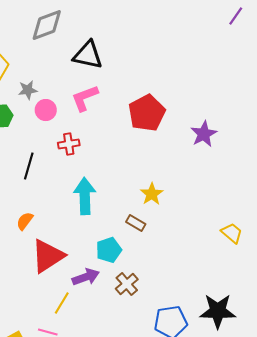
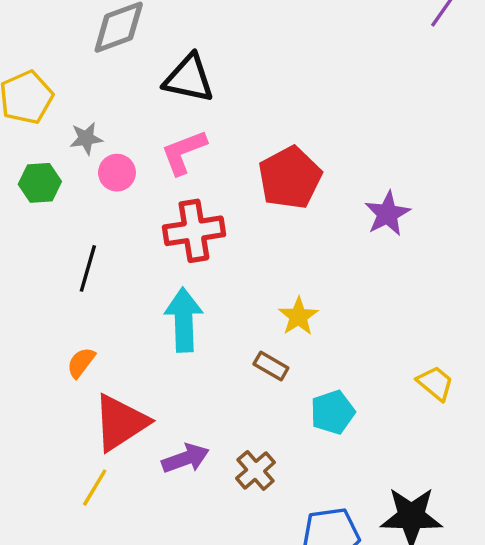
red cross: (69, 144) -> (194, 231), moved, size x1.6
cyan pentagon: (109, 250) -> (333, 412), moved
yellow line: (62, 303) -> (95, 488), moved

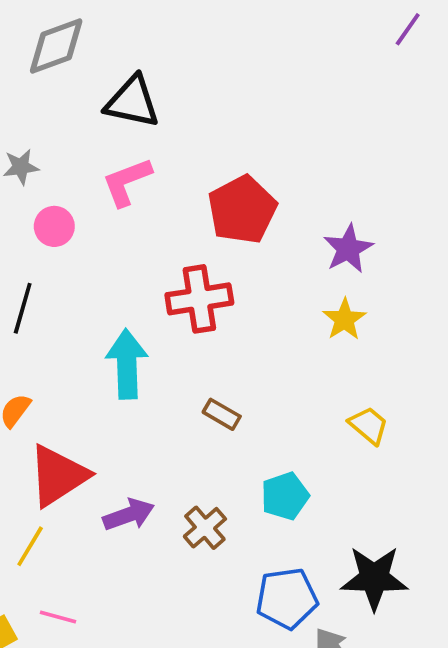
pink circle: (117, 173) -> (54, 226), moved
red cross: (194, 231) -> (199, 299), moved
yellow star: (298, 316) -> (344, 319), moved
yellow trapezoid: (435, 383) -> (369, 425), moved
cyan pentagon: (333, 412) -> (285, 496), moved

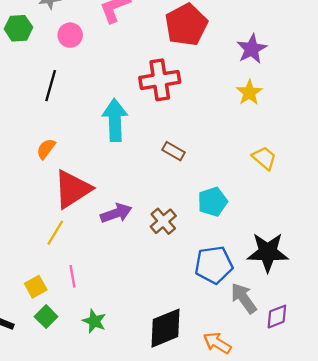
pink line: (58, 617) -> (72, 276), turned 65

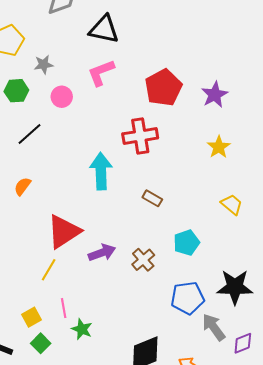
purple star: (252, 49) -> (215, 95), moved
black line: (51, 86) -> (30, 134), moved, turned 32
orange semicircle: (46, 149) -> (22, 186), moved
green star: (94, 321) -> (82, 329), moved

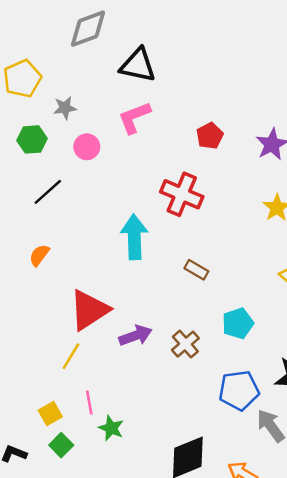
red pentagon: (163, 88) -> (210, 136), size x0.6
red cross: (140, 136) -> (182, 194), turned 32

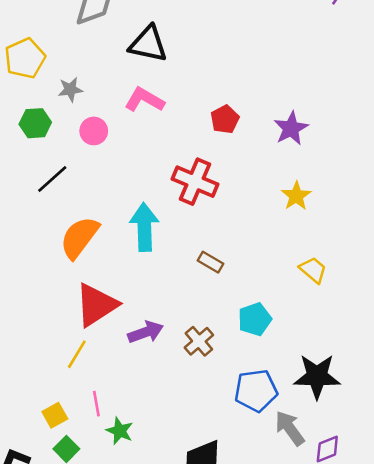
pink L-shape: (134, 118) -> (144, 100), turned 51
orange semicircle: (39, 255) -> (79, 237), moved, size x1.8

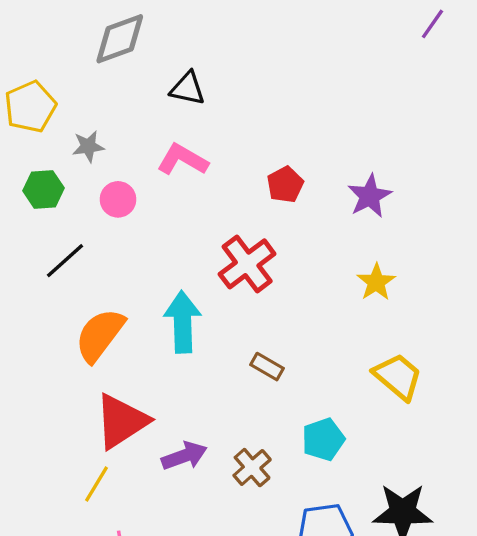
black triangle: (148, 44) -> (188, 88), size x0.7
red cross: (195, 182) -> (247, 264), turned 30
yellow trapezoid: (313, 270) -> (398, 376), size x1.4

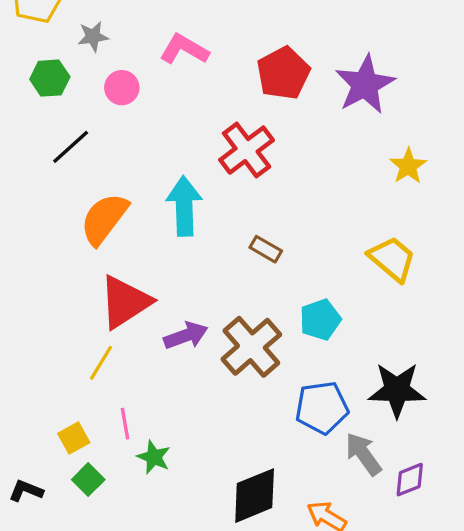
red pentagon: (285, 184) -> (283, 73), size x1.5
purple star: (370, 196) -> (365, 84), size x1.4
yellow star: (376, 282) -> (408, 166), moved
brown cross: (252, 468) -> (251, 347), size x1.6

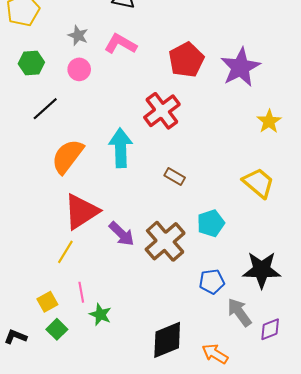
gray star: (93, 36) -> (78, 35), moved, turned 30
purple arrow: (186, 336) -> (122, 234), turned 64
blue pentagon: (322, 408) -> (212, 282), size x0.7

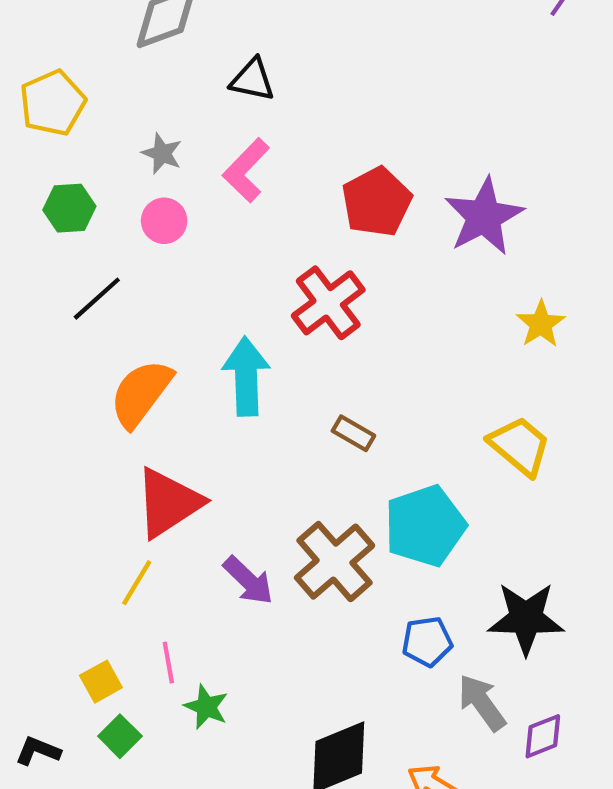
pink L-shape: (121, 44) -> (246, 170), turned -76
cyan pentagon: (211, 223) -> (425, 526), size x1.5
purple arrow: (122, 234) -> (248, 581), moved

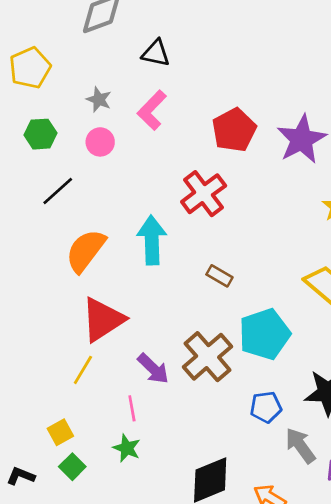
pink line: (168, 663) -> (132, 408), moved

